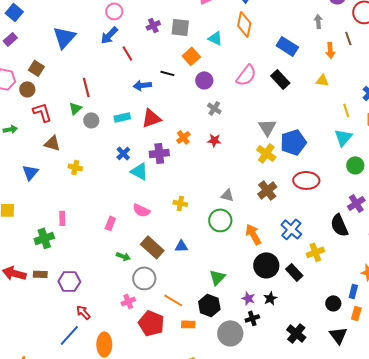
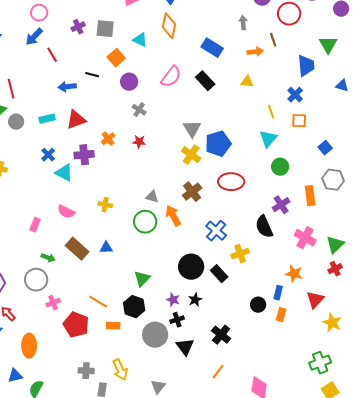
orange arrow: (330, 50) -> (255, 52), turned -91
orange arrow: (253, 234) -> (173, 216), moved
gray circle: (144, 278) -> (36, 280), moved
black triangle: (338, 335) -> (185, 347), moved

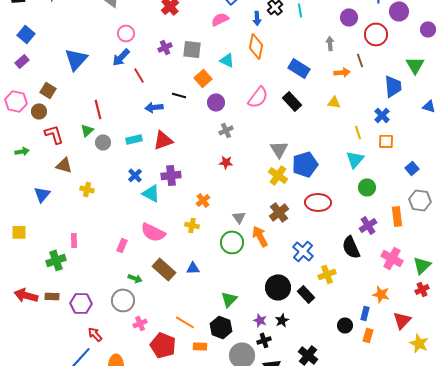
gray cross: (139, 110) -> (226, 130), turned 32
orange cross: (108, 139) -> (203, 200), moved
gray triangle: (152, 197) -> (239, 217), turned 40
pink semicircle: (66, 212) -> (153, 232), size x1.4

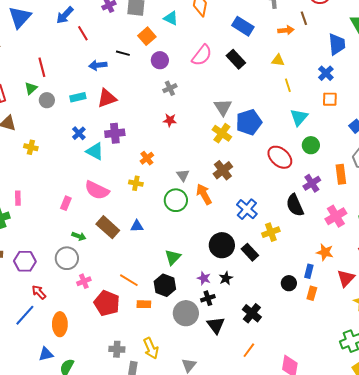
yellow line: (358, 132) -> (288, 85), moved
red ellipse: (318, 202) -> (280, 157), moved, turned 40
pink cross: (392, 258) -> (336, 216), turned 30

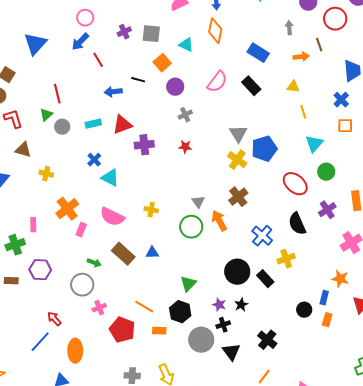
purple cross: (115, 133) -> (144, 145), moved
orange cross: (147, 158) -> (67, 209), moved, size x1.6
black semicircle: (295, 205) -> (297, 224), moved
purple hexagon: (25, 261) -> (40, 270), moved

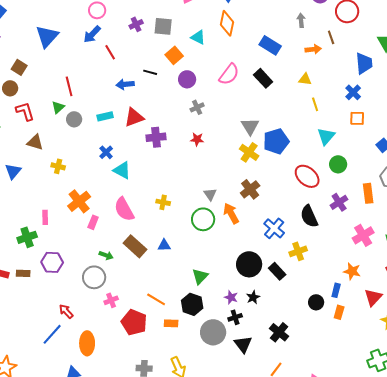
pink semicircle: (112, 217) -> (124, 209), turned 35

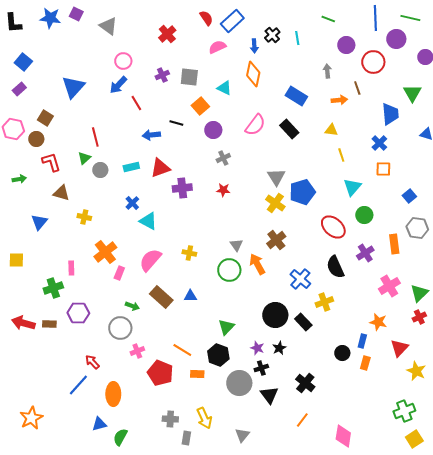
pink semicircle: (124, 209) -> (150, 260), turned 70

